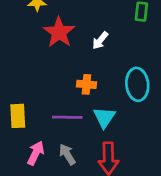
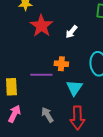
purple line: (67, 117) -> (41, 75), moved
pink arrow: (36, 153) -> (14, 114), moved

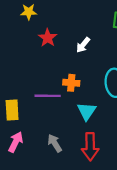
red star: (41, 26) -> (48, 38), size x0.7

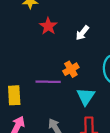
orange cross: (71, 83) -> (71, 69), turned -35

